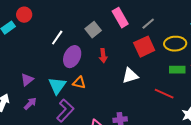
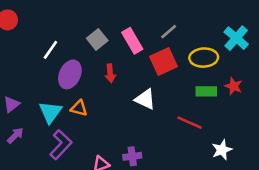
pink rectangle: (120, 18) -> (132, 41), moved
white triangle: (130, 76) -> (145, 99), turned 42

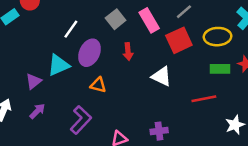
cyan triangle: (50, 112) -> (58, 65), moved, turned 30
red line: (189, 123) -> (204, 99), turned -35
purple cross: (132, 156) -> (159, 131), moved

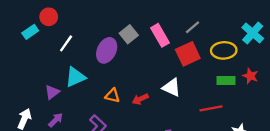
white line: (71, 29) -> (66, 43), moved
red arrow: (128, 51) -> (140, 99), moved, turned 70
purple ellipse: (89, 53) -> (107, 50), moved

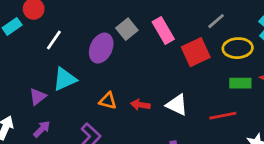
gray line: (192, 27) -> (216, 21), moved
white triangle: (172, 87) -> (177, 105), moved
red arrow: (140, 99) -> (140, 105), turned 35

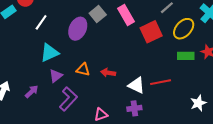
yellow ellipse: (238, 48) -> (184, 29), turned -45
purple triangle: (38, 97) -> (56, 76), moved
white triangle: (177, 105) -> (136, 85), moved
red line: (223, 116) -> (161, 82), moved

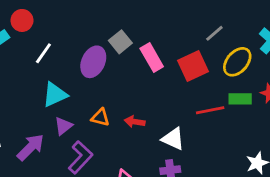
pink rectangle: (126, 15) -> (152, 58), moved
red line: (161, 82) -> (210, 110), moved
purple arrow: (32, 92) -> (31, 147), size x1.5

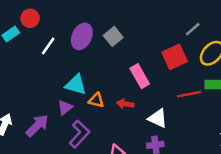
pink rectangle: (152, 58) -> (140, 76), moved
purple ellipse: (93, 62) -> (82, 36), moved
cyan triangle: (55, 95) -> (76, 85), moved, turned 40

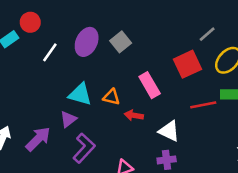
orange triangle: (96, 100) -> (112, 97), moved

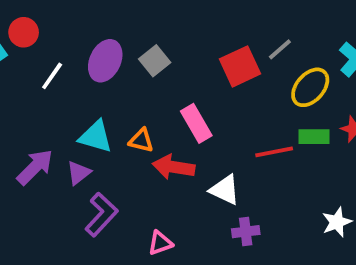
red square: (188, 64) -> (240, 66), moved
red arrow: (134, 115) -> (174, 167), size x1.5
purple arrow: (38, 139) -> (35, 167), moved
purple cross: (167, 160) -> (246, 232), moved

